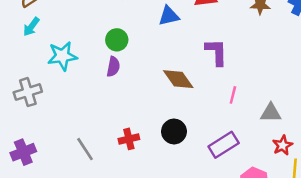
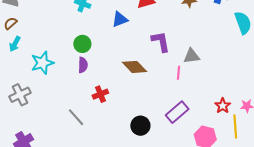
gray triangle: (271, 113) -> (192, 56), moved
black circle: (174, 131) -> (140, 126), moved
red cross: (129, 139) -> (100, 94), moved
gray line: (85, 149) -> (76, 117), moved

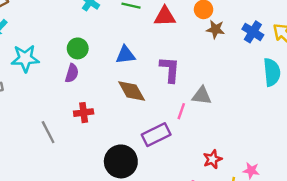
blue triangle: (120, 19) -> (126, 55), moved
red star: (223, 106) -> (213, 159), moved
purple rectangle: (177, 112) -> (156, 135), moved
black circle: (140, 126) -> (121, 161), size x1.4

